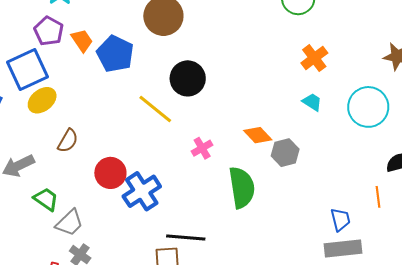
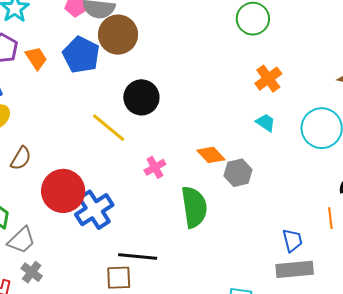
blue pentagon: (115, 54) -> (81, 55), moved
red circle: (110, 173) -> (63, 191), size x1.4

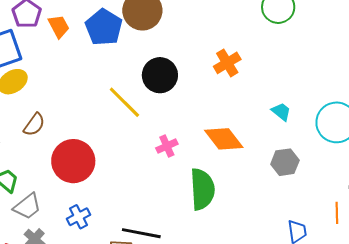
orange cross: (268, 79) -> (227, 63), moved
orange diamond: (211, 155) -> (224, 139), size x1.4
gray hexagon: (238, 173) -> (285, 162), moved
blue cross: (94, 210) -> (79, 217), moved, size x0.6

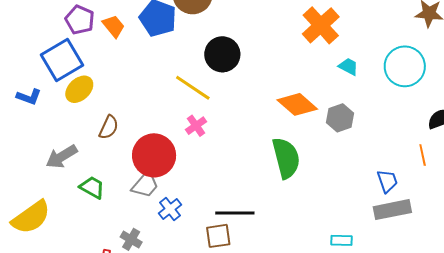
orange cross: (227, 63) -> (321, 25), moved, size x1.4
pink cross: (167, 146) -> (196, 126), moved
gray hexagon: (285, 162) -> (340, 118), moved
gray trapezoid: (27, 206) -> (145, 185), moved

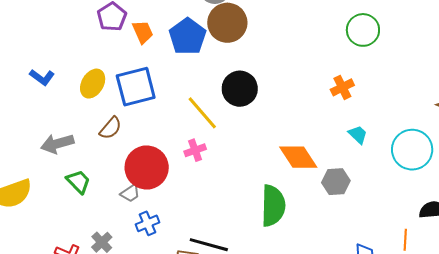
orange cross: (321, 25) -> (342, 87), size x0.6
blue square: (62, 60) -> (136, 87), moved
yellow ellipse: (79, 89) -> (93, 84), turned -32
gray trapezoid: (145, 185) -> (130, 193), size x0.7

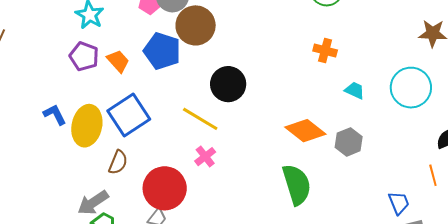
blue L-shape: (42, 77) -> (55, 115), moved, turned -135
yellow ellipse: (93, 84) -> (87, 126), size x1.4
orange cross: (342, 87) -> (325, 51), turned -30
gray arrow: (57, 144) -> (93, 203), moved

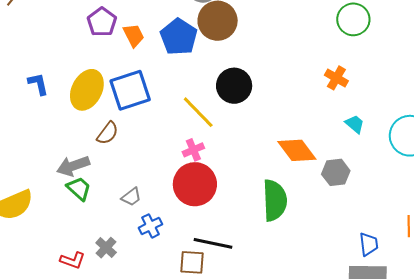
blue L-shape: (55, 115) -> (38, 84), moved
red circle: (165, 188) -> (195, 184), moved

